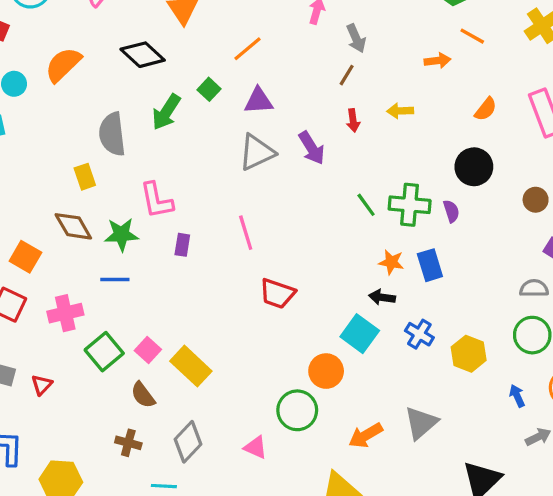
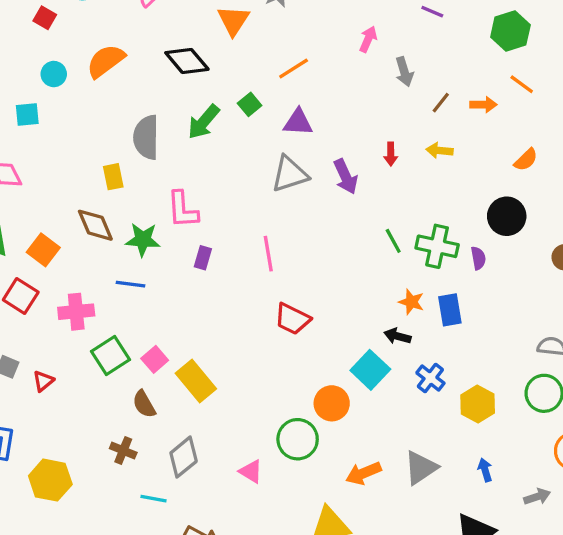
brown line: (347, 75) -> (441, 103), moved
blue arrow: (517, 396) -> (485, 470), moved

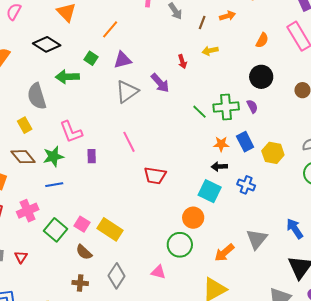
green arrow: (204, 122) -> (67, 77), turned 65
yellow hexagon: (478, 404) -> (273, 153), moved
blue arrow: (485, 470) -> (295, 229), size x1.5

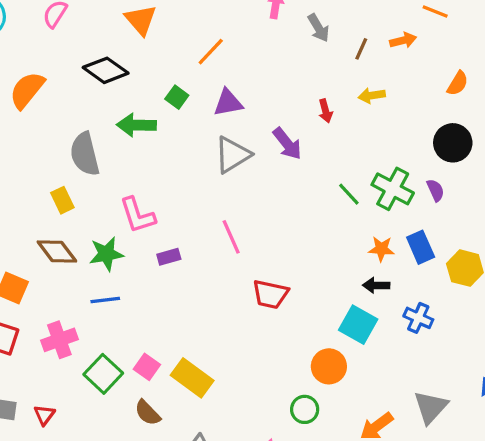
green cross: (226, 107) -> (393, 189), turned 30
purple rectangle: (92, 156) -> (169, 257), turned 72
green circle: (180, 245) -> (305, 409), size x0.7

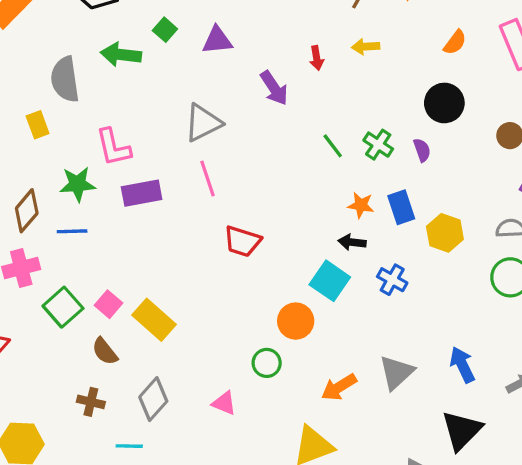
gray triangle: (232, 155) -> (203, 123), moved
green cross: (393, 189) -> (378, 145), size x0.7
brown diamond: (57, 251) -> (27, 211), moved, turned 72
purple rectangle: (169, 257) -> (142, 193), size x1.6

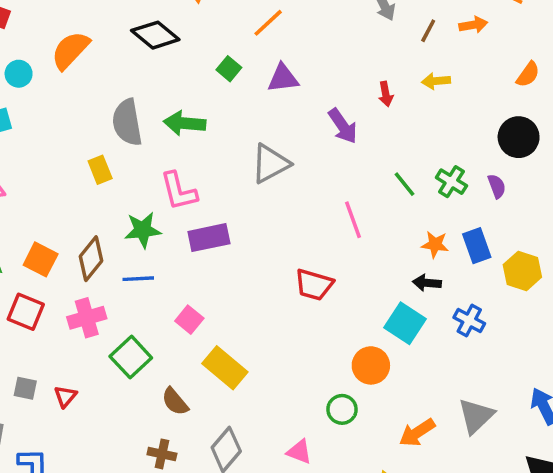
green arrow: (121, 55) -> (185, 123), moved
pink line: (208, 179) -> (353, 220), moved
pink square: (109, 304) -> (189, 320), moved

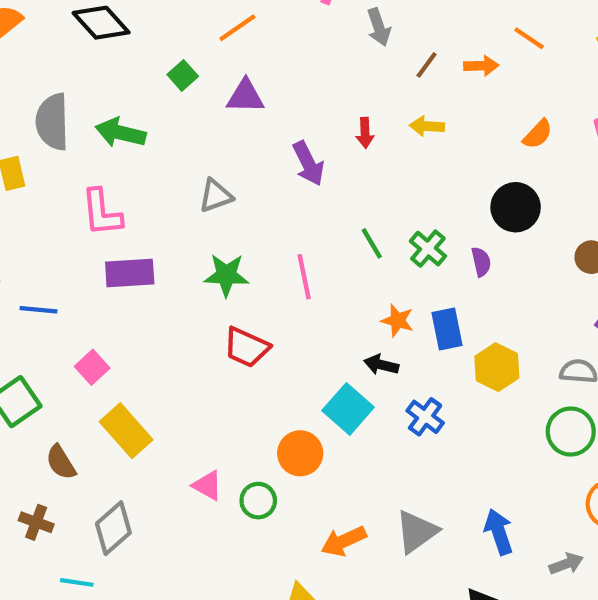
gray triangle: (270, 164) -> (216, 196), size x0.7
green star: (143, 230) -> (226, 275), moved
pink triangle: (299, 452) -> (207, 486), moved

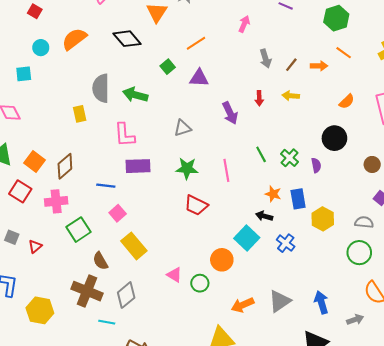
gray arrow: (379, 27) -> (266, 59), moved
blue line: (38, 310) -> (106, 186), moved
brown cross: (36, 522) -> (87, 291), size x1.8

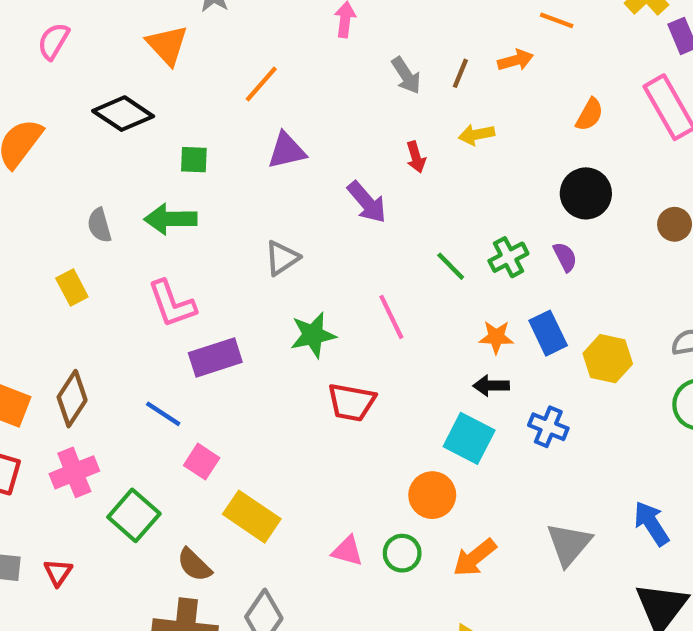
green square: (168, 67) -> (194, 160), moved, turned -32
gray semicircle: (101, 88) -> (99, 225), size x0.6
green cross: (289, 158) -> (508, 257), turned 36
blue line: (106, 186) -> (163, 414), turned 42
orange arrow: (243, 305) -> (475, 558), moved

